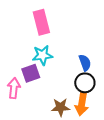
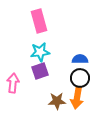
blue semicircle: (85, 63) -> (80, 59), turned -70
purple square: (31, 73) -> (40, 71), moved

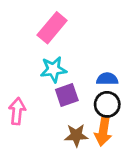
pink rectangle: (39, 21) -> (52, 28), turned 55
purple square: (40, 71) -> (67, 95), moved

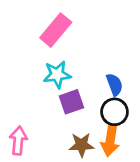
blue semicircle: (107, 79) -> (114, 85), turned 70
pink arrow: (17, 111) -> (18, 141), moved

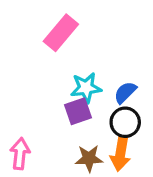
cyan star: (57, 75) -> (86, 88), moved
blue semicircle: (114, 85) -> (125, 92), turned -115

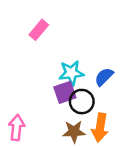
pink rectangle: (61, 33) -> (39, 30), moved, size x0.7
black circle: (125, 122) -> (82, 102), moved

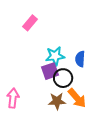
blue semicircle: (104, 77) -> (80, 59), turned -42
orange arrow: (100, 128) -> (77, 98), turned -50

